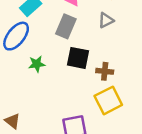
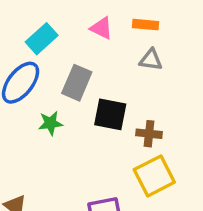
gray triangle: (106, 20) -> (151, 60), turned 35
gray rectangle: (66, 26) -> (77, 83), moved

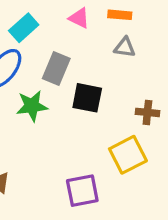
green star: (50, 123) -> (32, 106), size x1.4
brown cross: (149, 134) -> (147, 112), moved

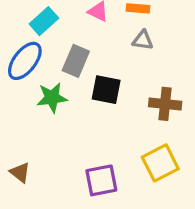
brown cross: (147, 112) -> (165, 104), size x1.4
yellow square: (128, 155) -> (160, 163), moved

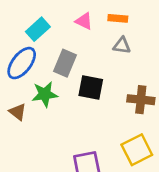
brown triangle: (20, 172) -> (18, 112), moved

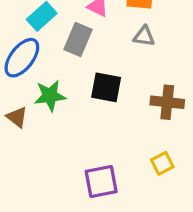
gray rectangle: (65, 63) -> (78, 39), moved
yellow square: (137, 150) -> (162, 163), size x0.6

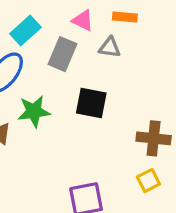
gray triangle: (144, 36) -> (110, 47), moved
brown cross: (167, 102) -> (154, 138), moved

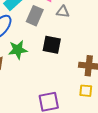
yellow square: (148, 180) -> (86, 91), turned 32

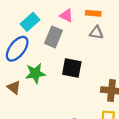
gray triangle: (63, 12) -> (96, 33), moved

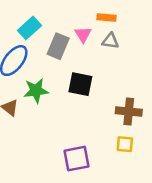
pink triangle: (66, 16) -> (83, 34), moved, turned 32

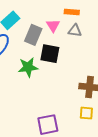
black square: (80, 84) -> (50, 54), moved
green star: (36, 91) -> (28, 67), moved

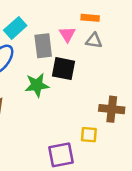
gray rectangle: (33, 35) -> (43, 46), turned -30
yellow square: (86, 113) -> (89, 135), moved

